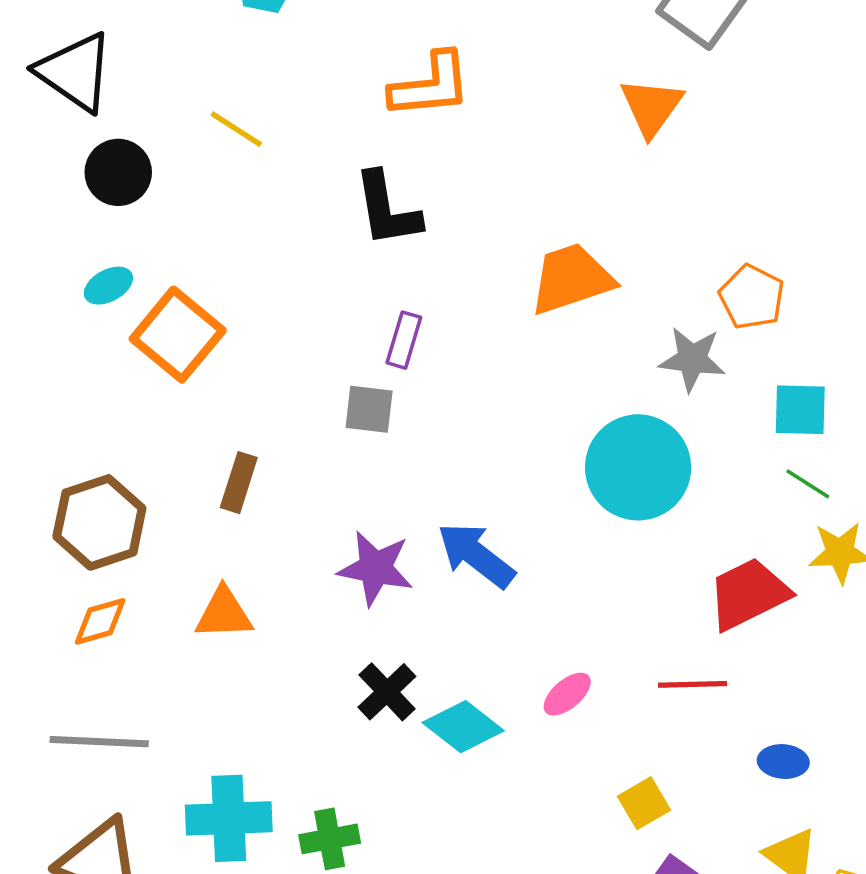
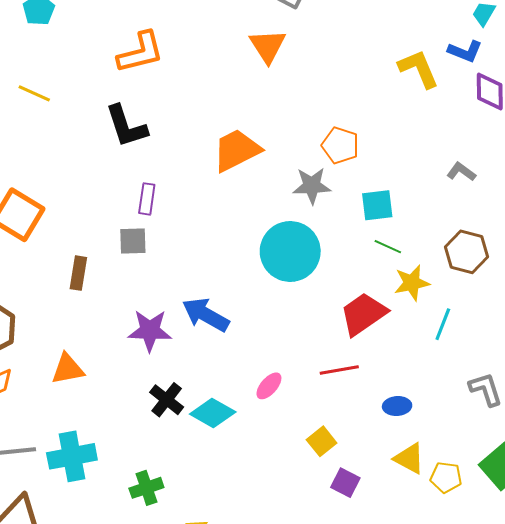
brown rectangle: (239, 483) -> (78, 273), moved
cyan cross: (229, 818) -> (72, 456), moved

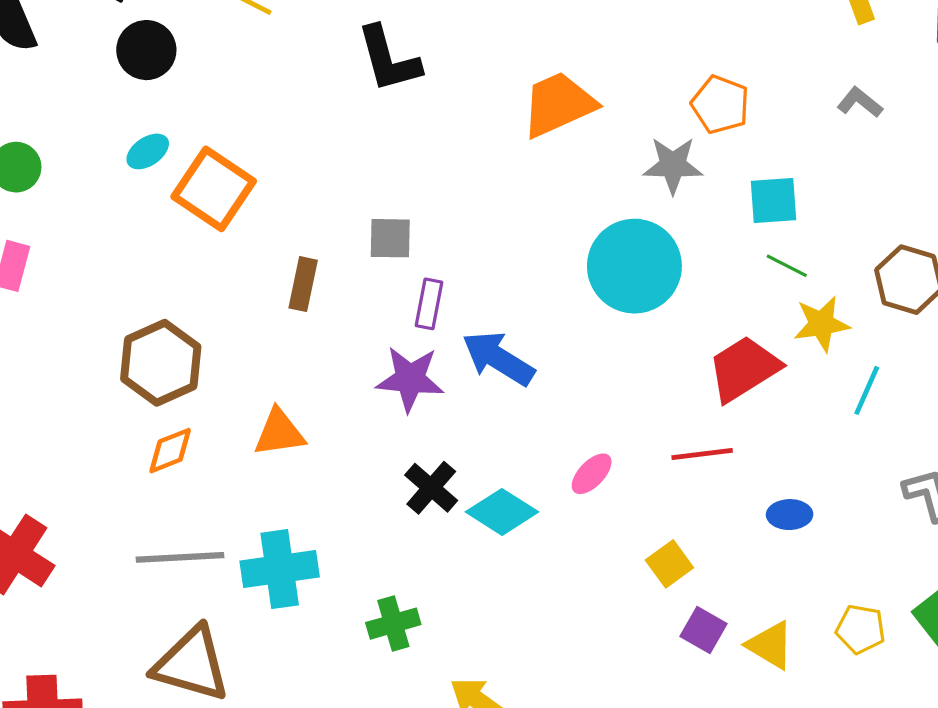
gray L-shape: (461, 172) -> (860, 102), moved
purple rectangle: (147, 199) -> (429, 304), moved
yellow triangle: (409, 458) -> (770, 645), moved

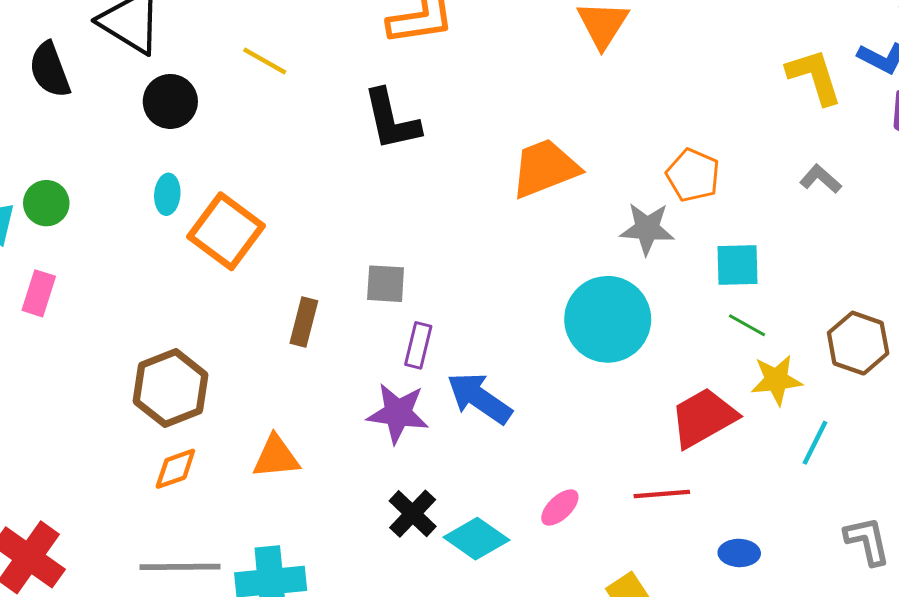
cyan ellipse: (148, 151) -> (167, 194), turned -54

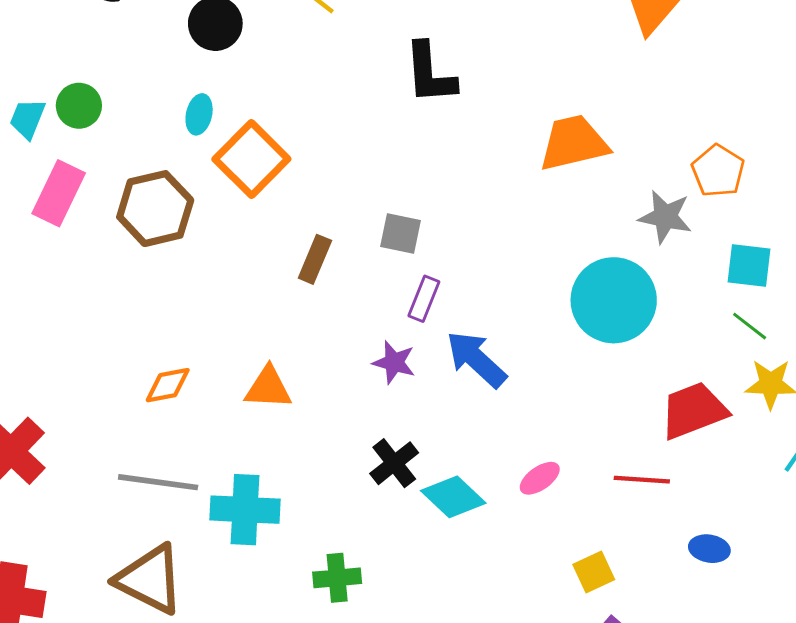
pink rectangle: (39, 293) -> (59, 193), size x1.4
brown hexagon: (170, 388) -> (155, 209), moved
purple star: (398, 413) -> (394, 362), size x0.7

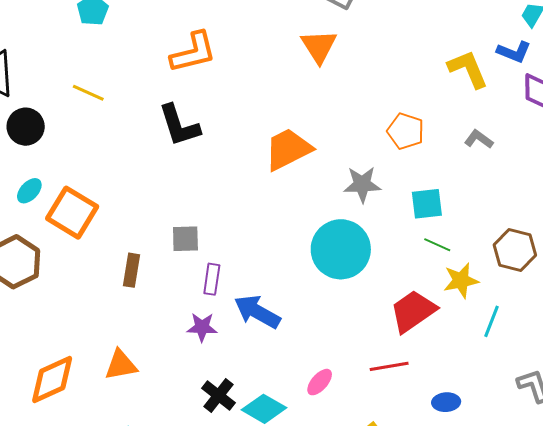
cyan ellipse: (199, 114) -> (29, 191), turned 44
orange pentagon: (718, 171) -> (406, 131), moved
orange diamond: (168, 385) -> (52, 379), size x1.6

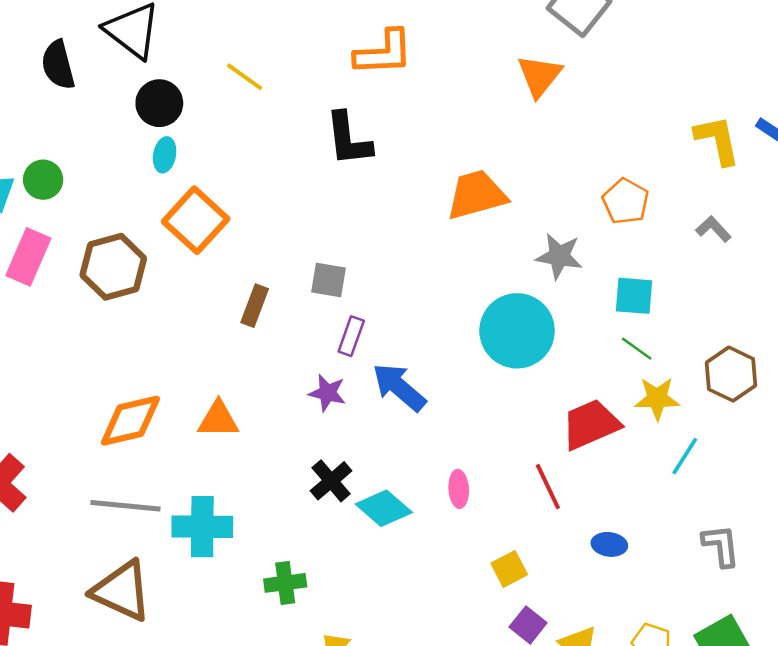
cyan ellipse: (29, 191) -> (165, 155), moved, turned -44
red line: (389, 366) -> (548, 487), turned 63
pink ellipse: (320, 382) -> (459, 489), turned -56

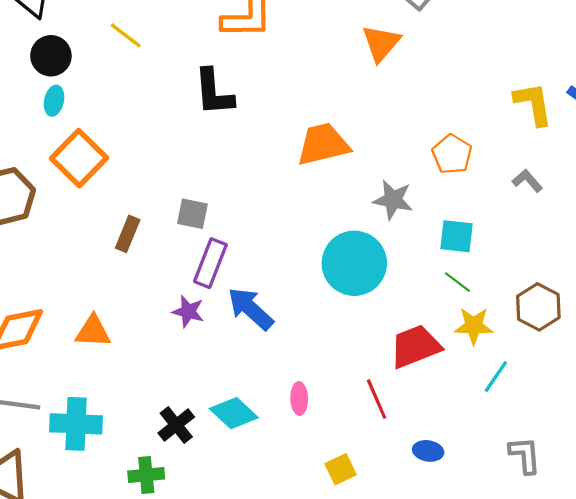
purple rectangle: (351, 336) -> (210, 263), size x1.4
black cross: (331, 481) -> (176, 425), moved

